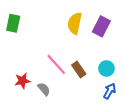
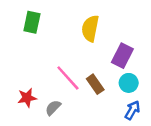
green rectangle: (13, 23) -> (32, 22), moved
purple rectangle: (101, 26) -> (122, 56), moved
gray semicircle: (44, 89) -> (53, 108), turned -96

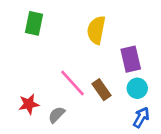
purple rectangle: (122, 56) -> (131, 59), turned -40

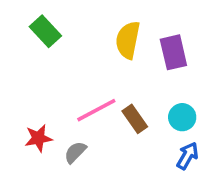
green rectangle: (34, 23) -> (45, 31), turned -55
purple rectangle: (131, 59) -> (173, 52), moved
pink line: (72, 83) -> (96, 110), turned -76

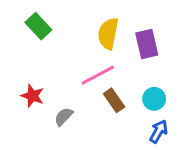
pink line: (96, 110) -> (98, 75), moved
red star: (38, 138) -> (32, 96), moved, turned 30
gray semicircle: (75, 152) -> (64, 117), moved

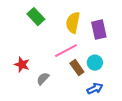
green rectangle: (38, 26) -> (36, 17), moved
cyan circle: (154, 99) -> (95, 63), moved
blue arrow: (159, 131) -> (95, 89), moved, turned 35

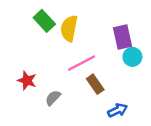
yellow semicircle: (73, 23) -> (69, 28), moved
cyan circle: (95, 63) -> (132, 57), moved

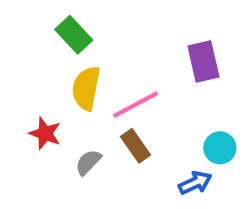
yellow semicircle: (69, 28) -> (86, 88), moved
cyan circle: (132, 57) -> (220, 148), moved
brown rectangle: (95, 84) -> (136, 146), moved

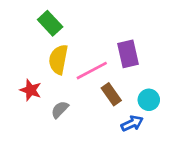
purple rectangle: (203, 61) -> (128, 54), moved
brown rectangle: (136, 146) -> (111, 94), moved

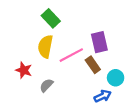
green rectangle: (50, 23) -> (51, 18), moved
brown rectangle: (111, 94) -> (93, 65), moved

